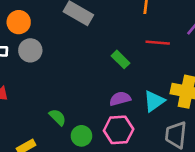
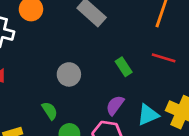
gray circle: (30, 50) -> (69, 74), moved
purple semicircle: (120, 99) -> (115, 105), turned -50

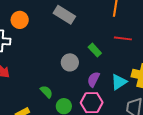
gray circle: (69, 74) -> (70, 62), moved

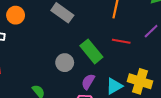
green rectangle: (95, 50) -> (91, 51), size x1.6

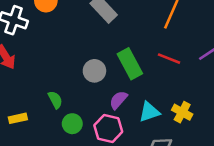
yellow cross: (140, 81) -> (182, 112), size x0.7

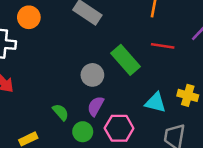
purple semicircle: (118, 100) -> (96, 106), moved
cyan triangle: (149, 112) -> (155, 103), turned 45

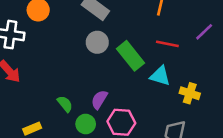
gray circle: (92, 75) -> (97, 42), moved
cyan triangle: (155, 103) -> (160, 76), moved

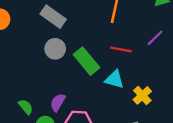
yellow cross: (190, 93) -> (142, 95), turned 30

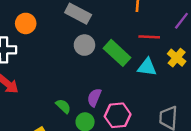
yellow cross: (142, 95) -> (177, 58), moved

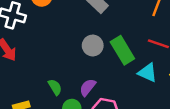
gray circle: (84, 45) -> (93, 46), moved

